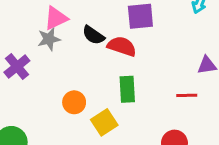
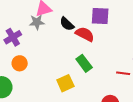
green rectangle: (127, 89) -> (84, 63), turned -42
orange circle: (74, 102) -> (20, 63), moved

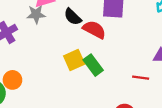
orange circle: (20, 63) -> (12, 80), moved
yellow square: (65, 83) -> (74, 60), moved

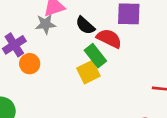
green rectangle: (93, 65) -> (95, 56), moved
orange circle: (12, 80) -> (30, 64), moved

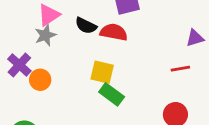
green rectangle: (95, 56) -> (112, 94), moved
yellow square: (88, 72) -> (102, 72), turned -35

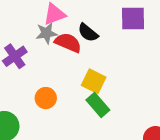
red semicircle: (114, 32) -> (68, 43), moved
orange circle: (40, 80) -> (46, 98), moved

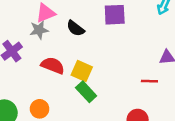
red semicircle: (68, 43) -> (53, 65), moved
orange circle: (46, 98) -> (40, 109), moved

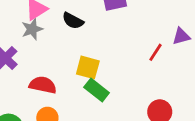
red semicircle: (53, 65) -> (43, 85), moved
red line: (149, 81) -> (156, 52), moved, turned -49

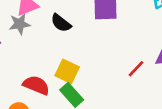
red semicircle: (43, 85) -> (36, 85), moved

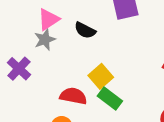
yellow square: (67, 71) -> (101, 76), turned 35

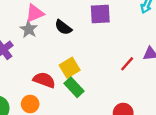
gray star: (45, 40) -> (29, 29), turned -30

